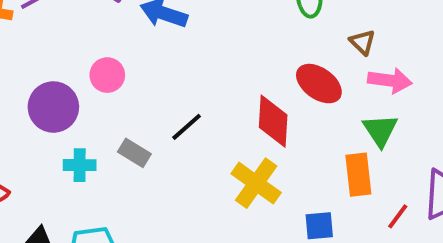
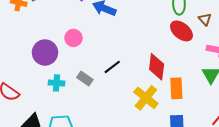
brown triangle: (363, 42) -> (205, 19), moved
red ellipse: (319, 84) -> (181, 31), moved
orange rectangle: (358, 175) -> (176, 88), moved

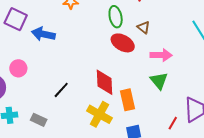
gray rectangle: (85, 78) -> (39, 120), moved

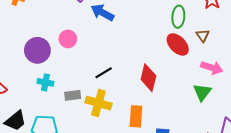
orange rectangle: (128, 100) -> (136, 116), moved
yellow cross: (99, 114) -> (98, 103), moved, turned -30
gray rectangle: (39, 120) -> (73, 95), turned -49

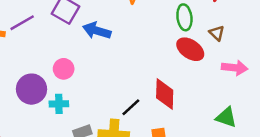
black line: (104, 73) -> (131, 107), moved
cyan cross: (45, 82) -> (59, 104), moved
green triangle: (202, 92) -> (226, 117), moved, turned -36

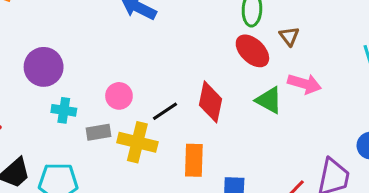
pink circle: (64, 69) -> (119, 96), moved
cyan cross: (59, 104) -> (64, 110), moved
green triangle: (226, 117) -> (269, 100), moved

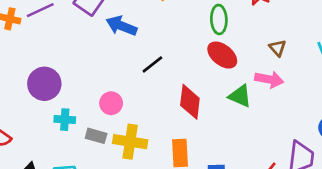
brown triangle: (289, 36) -> (278, 48), moved
black line: (165, 111) -> (152, 64), moved
gray rectangle: (98, 132) -> (96, 136), turned 30

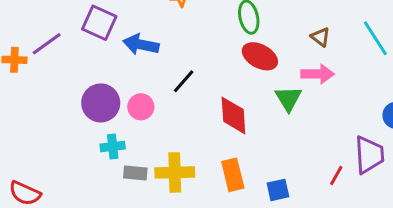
purple circle: (44, 84) -> (101, 103), moved
green triangle: (240, 96) -> (288, 99), turned 45
pink circle: (111, 103) -> (141, 107), moved
cyan cross: (65, 120) -> (113, 147), moved

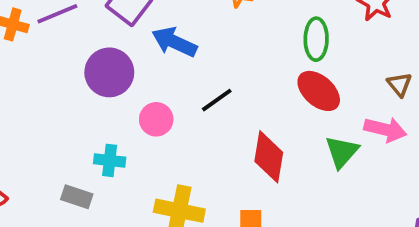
purple circle: (101, 103) -> (109, 72), moved
gray rectangle: (135, 173) -> (77, 197), moved

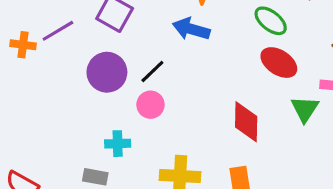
green ellipse: (316, 39) -> (271, 21), turned -44
blue arrow: (174, 42) -> (191, 29), moved
black line: (217, 100) -> (152, 72), moved

